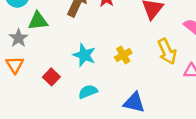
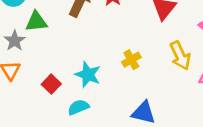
cyan star: (84, 55) -> (88, 75), moved
cyan semicircle: (88, 92) -> (78, 107), moved

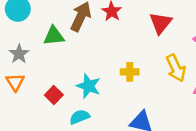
green triangle: (36, 22) -> (54, 36), moved
yellow cross: (131, 60) -> (130, 72), turned 30

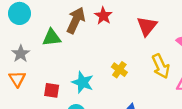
yellow cross: (130, 72) -> (119, 70), turned 35
red square: (54, 95) -> (52, 90), turned -35

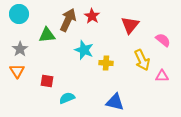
yellow cross: (119, 70) -> (106, 63), turned -32
cyan star: (83, 82) -> (84, 50), moved

